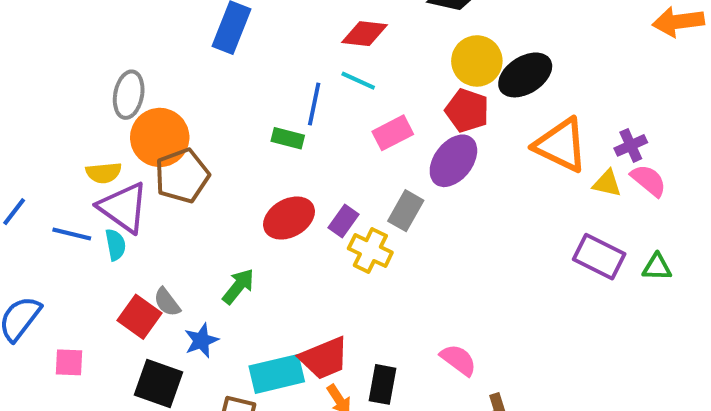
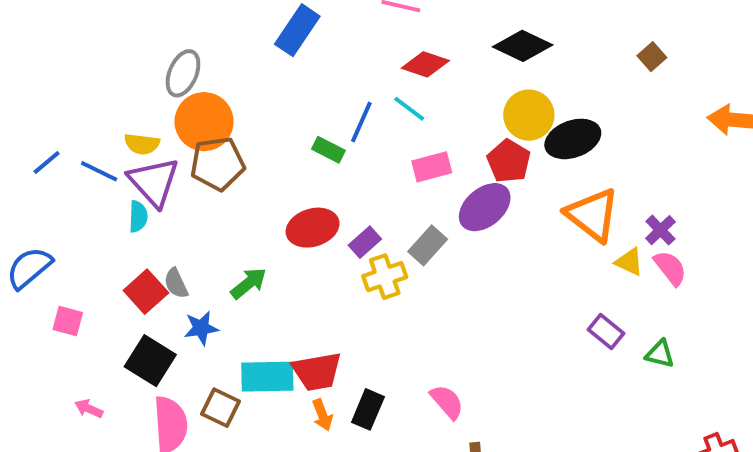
purple cross: (631, 145) -> (660, 230), turned -32
blue line: (72, 234) -> (99, 171), moved
yellow cross: (370, 251) -> (385, 277), turned 33
purple rectangle: (599, 257) -> (606, 331), size x0.7

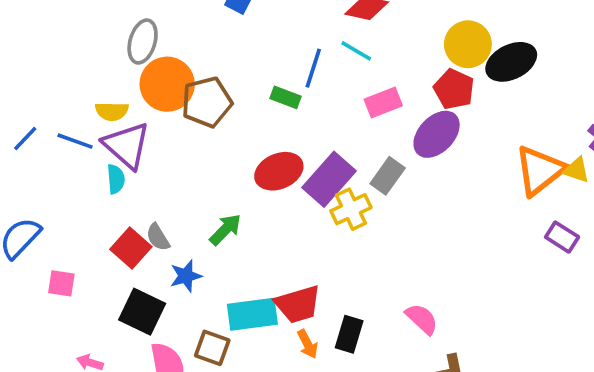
brown pentagon: (218, 164) -> (207, 102), moved
orange triangle: (592, 215) -> (540, 170), moved, turned 50
purple rectangle: (365, 242) -> (329, 179), size x1.8

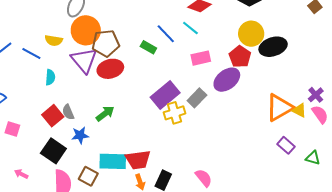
blue line: (313, 68) -> (166, 34), turned -70
purple triangle: (127, 145) -> (84, 60), moved
red ellipse: (279, 171) -> (110, 69), moved

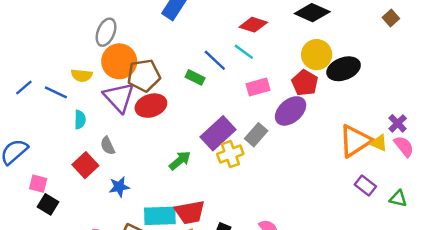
gray semicircle: (68, 112) -> (108, 146), moved
green arrow: (105, 113) -> (180, 160), moved
black square: (53, 151) -> (48, 204), moved, size x0.7

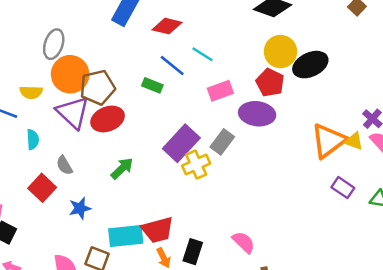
red diamond: (253, 25) -> (167, 26), moved
purple ellipse: (291, 111) -> (257, 114), turned 52
green arrow: (180, 160) -> (122, 168), moved

